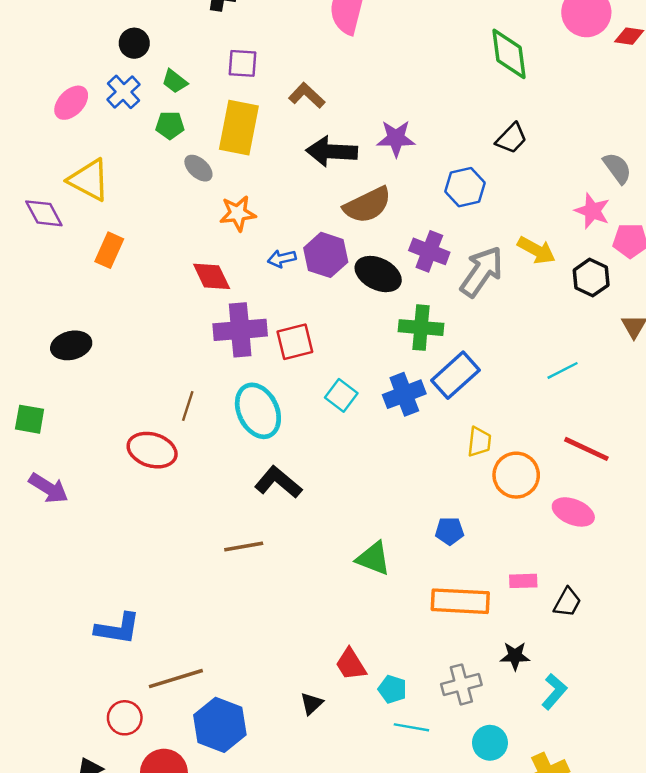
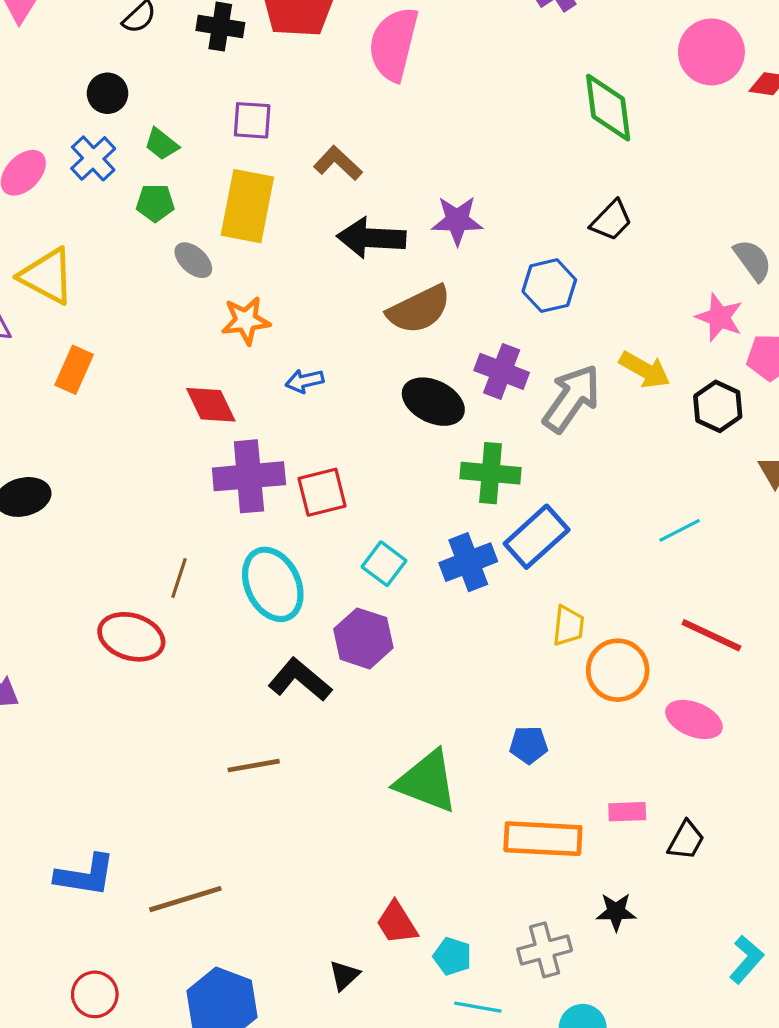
purple hexagon: (326, 255) -> (363, 638), moved
green triangle: (373, 558) -> (427, 781), size x1.4
brown line: (176, 679) -> (185, 899), moved
cyan L-shape: (554, 692) -> (746, 959), moved

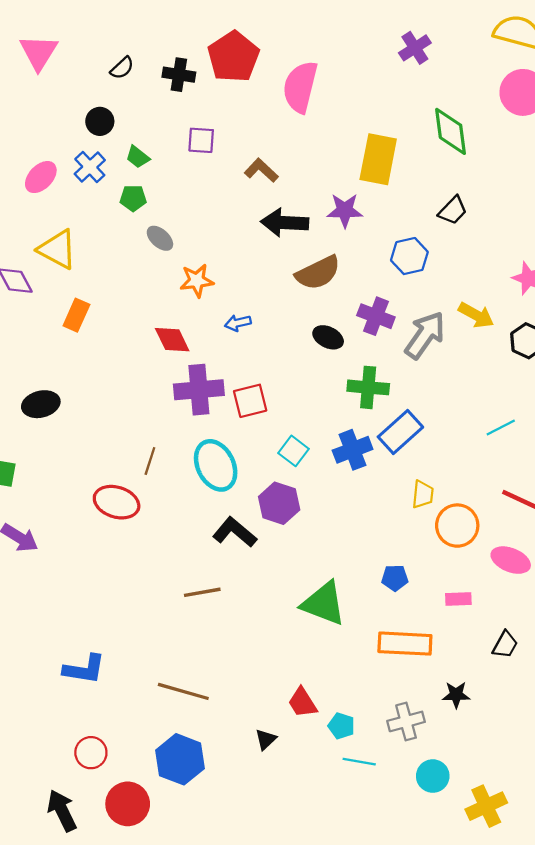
yellow rectangle: (247, 206) -> (378, 159), moved
black ellipse: (433, 402) -> (328, 337), size x0.7
pink rectangle: (627, 812) -> (458, 599), moved
brown line: (185, 899) -> (183, 691), moved, turned 33

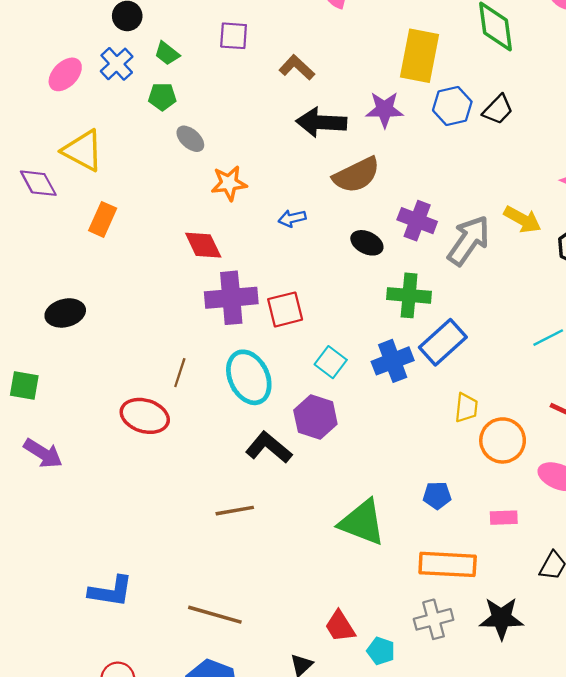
blue hexagon: (409, 256) -> (452, 106), moved
blue arrow: (238, 323) -> (292, 218), moved
black star: (456, 695) -> (501, 618), size x1.5
gray cross: (406, 721) -> (434, 619), moved

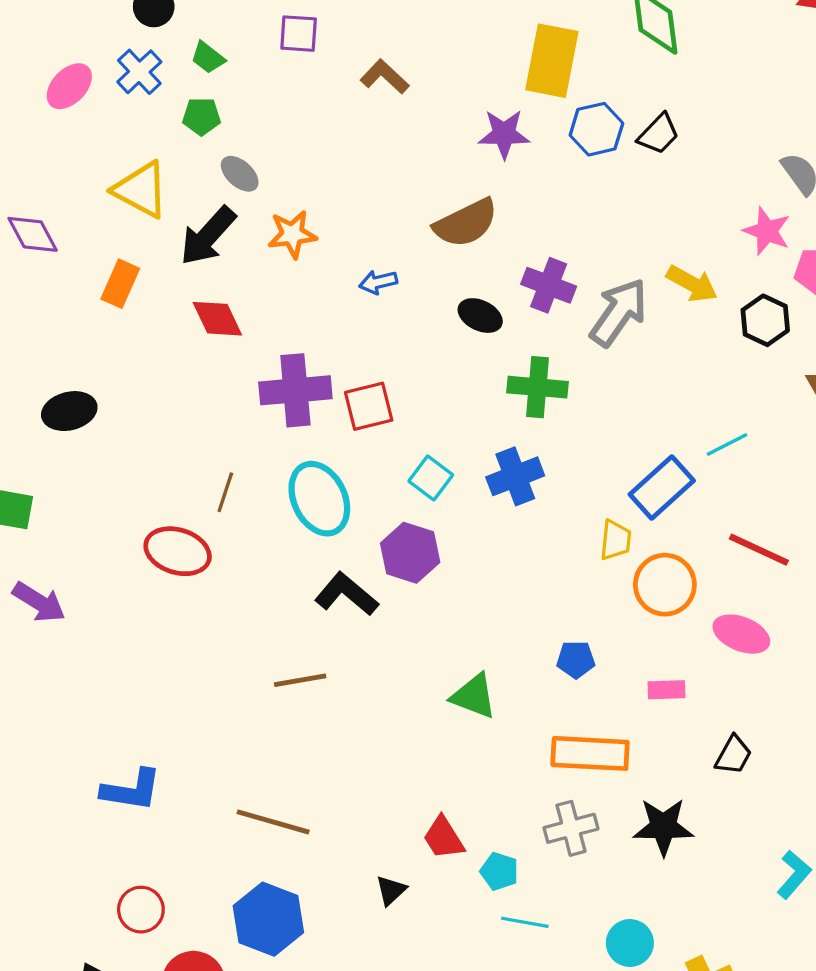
black arrow: (321, 122) -> (208, 236), moved, turned -51
yellow triangle: (83, 150) -> (141, 190), moved
red diamond: (203, 245) -> (217, 319), moved
blue rectangle: (443, 342) -> (662, 488), moved
green triangle: (362, 522) -> (474, 696), size x0.7

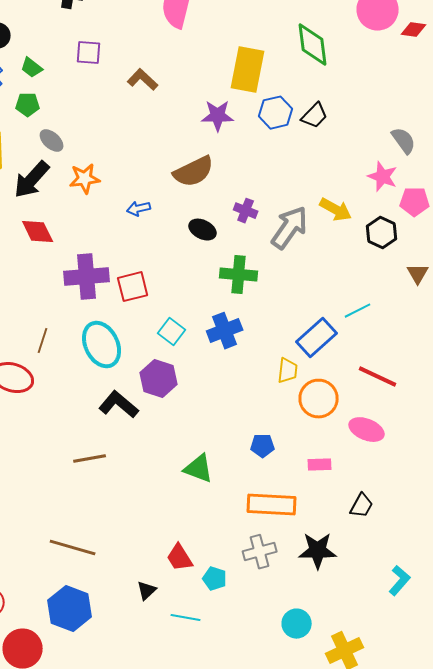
purple cross: (549, 285) -> (246, 211), size x0.7
cyan line: (525, 922) -> (186, 618), moved

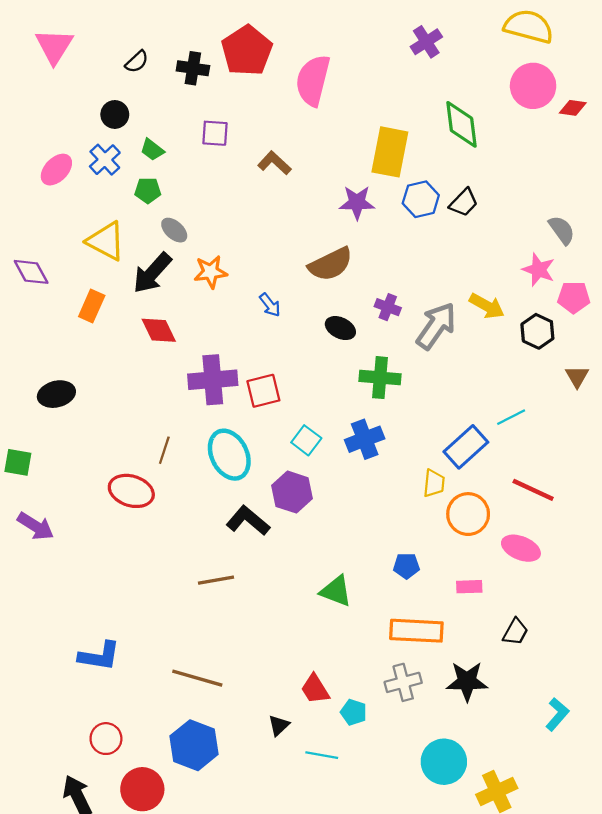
blue arrow: (139, 209) -> (270, 305), turned -115
cyan circle: (297, 624) -> (444, 762), size x1.4

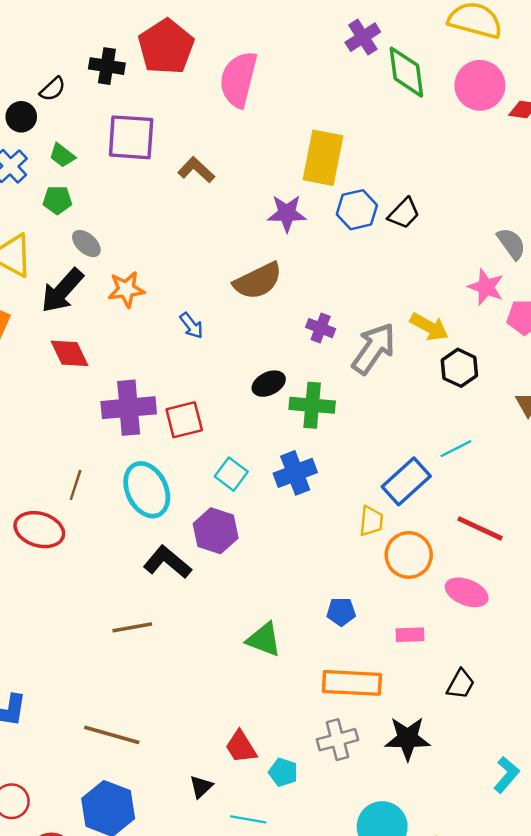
black semicircle: (137, 62) -> (53, 89), moved
green diamond: (461, 124) -> (406, 72), moved
purple square: (215, 133) -> (131, 137), size x1.6
black ellipse: (340, 328) -> (269, 384), moved, turned -52
black hexagon: (537, 331) -> (459, 368), moved

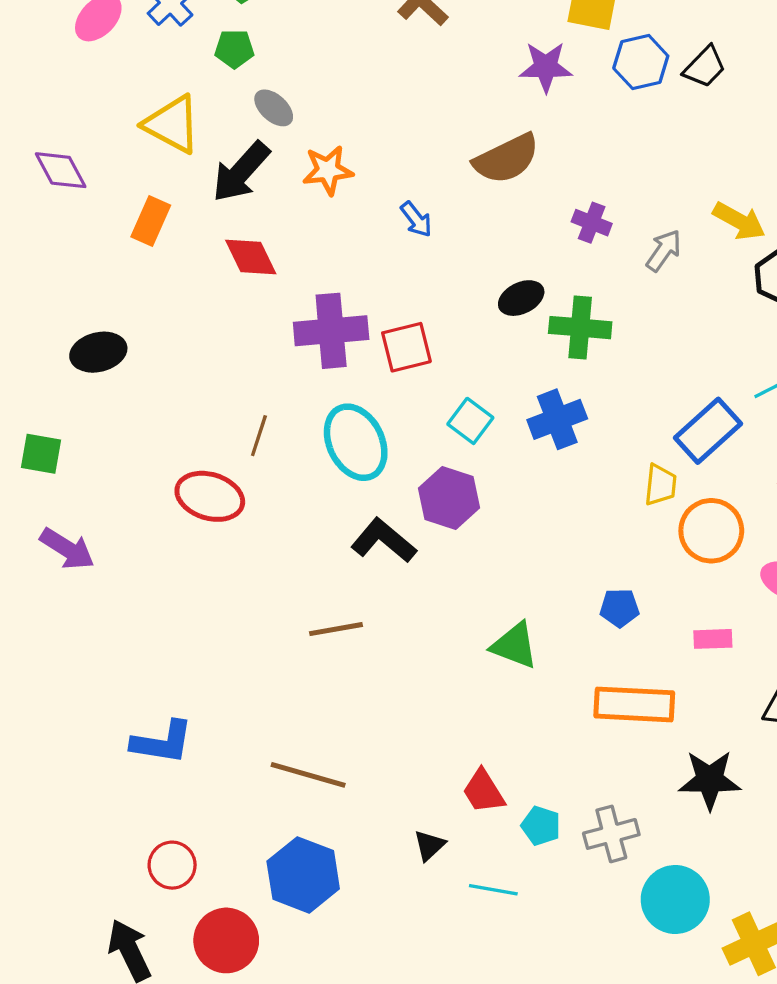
gray arrow: (374, 349) -> (664, 250), size x0.6
gray cross: (337, 740) -> (611, 834), moved

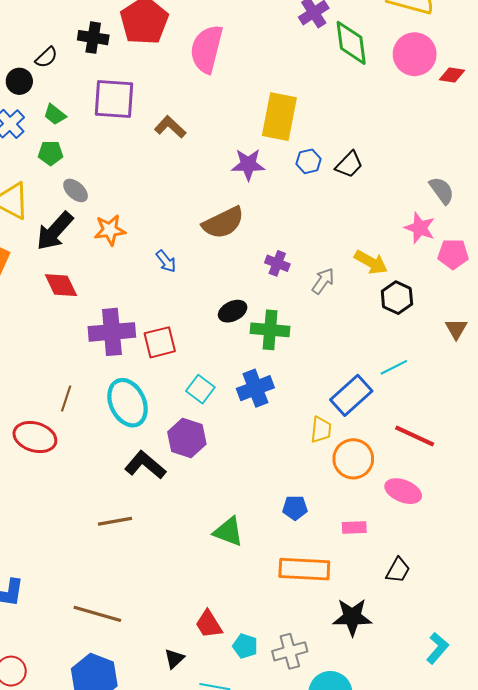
blue hexagon: (641, 62) -> (309, 161), size x0.7

